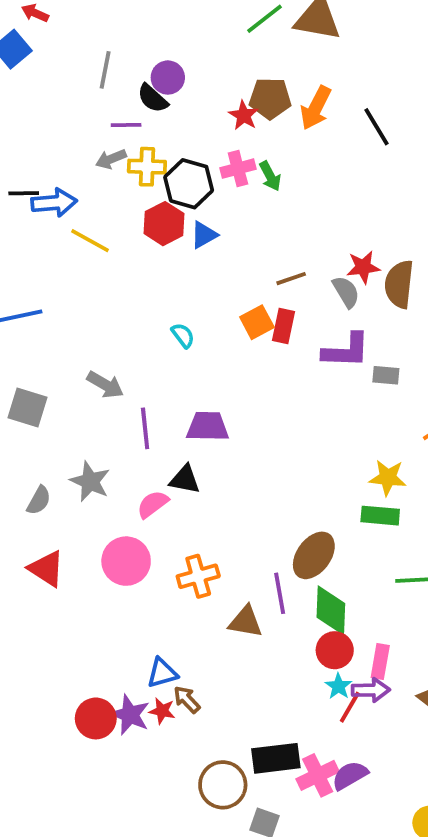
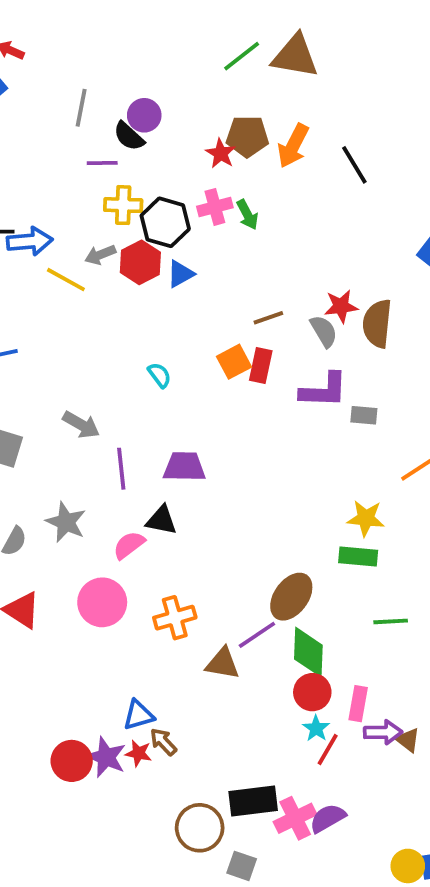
gray arrow: (111, 159) -> (100, 255), moved
purple line: (280, 593) -> (257, 635), turned 66
purple arrow: (371, 690) -> (383, 732), moved

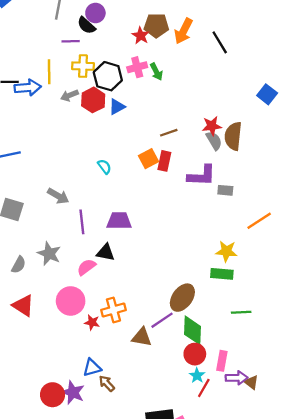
yellow line: (66, 280) -> (49, 72), moved, turned 60
gray semicircle: (324, 331) -> (214, 141), moved
red star: (138, 753) -> (92, 322), moved

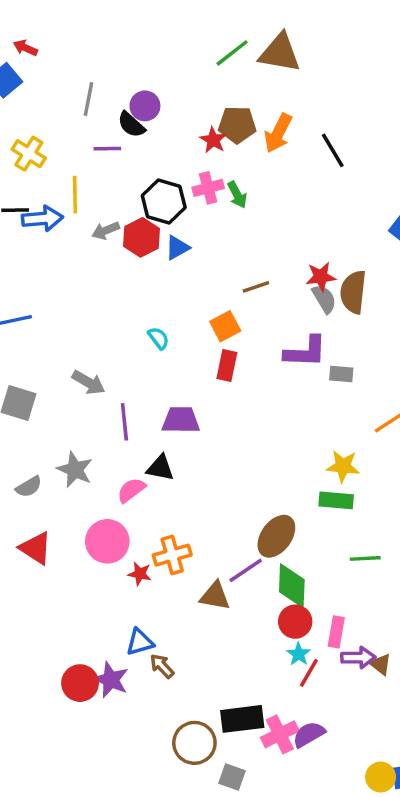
yellow cross: (83, 66) -> (29, 154), moved, turned 30
red rectangle: (164, 161) -> (227, 365), moved
gray semicircle: (19, 265) -> (29, 487), turned 30

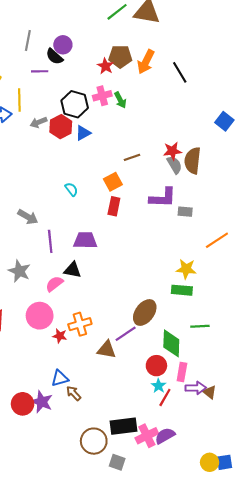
green diamond: (292, 586) -> (171, 343), moved

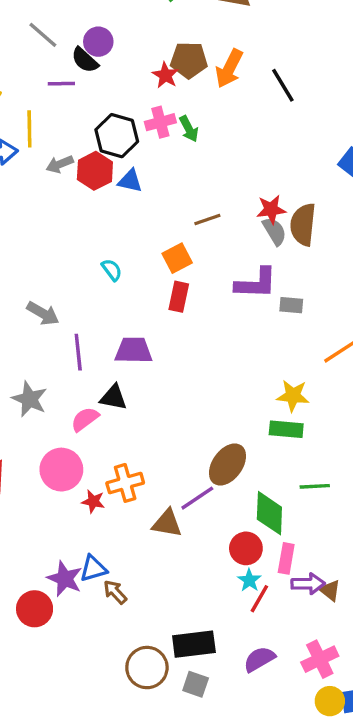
gray line: (28, 41) -> (43, 35), turned -60
blue triangle: (83, 133) -> (130, 181), turned 42
purple star: (42, 402) -> (65, 579), moved
pink cross: (147, 436) -> (320, 659), moved
gray square: (117, 462) -> (196, 684), moved

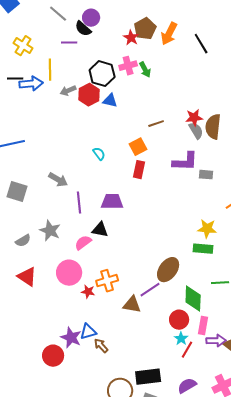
brown pentagon: (189, 60) -> (145, 29), turned -30

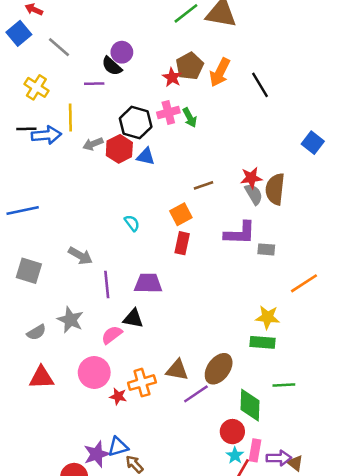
gray line: (58, 14) -> (59, 47), moved
red triangle: (27, 277) -> (41, 378), turned -35
brown triangle: (132, 305) -> (177, 370), moved
pink rectangle: (203, 326) -> (255, 450), moved
purple star: (71, 338) -> (97, 454), turned 30

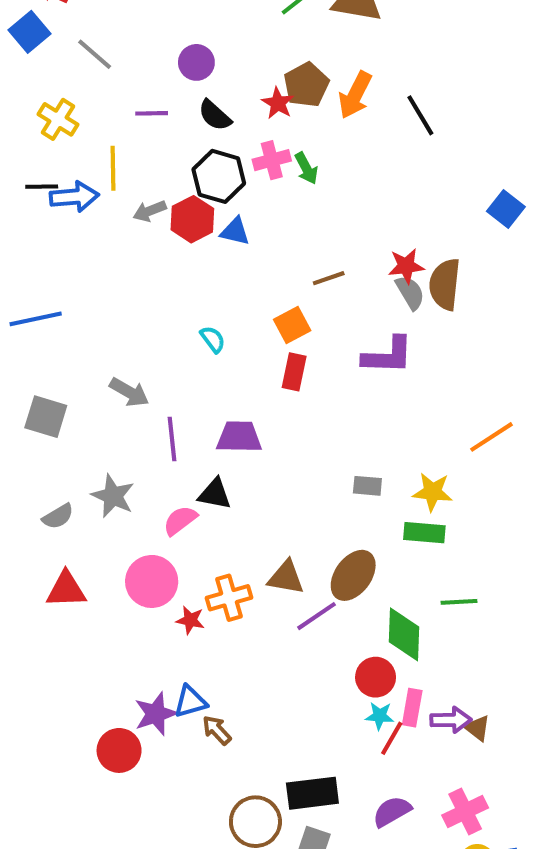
black semicircle: (112, 66) -> (215, 115), moved
gray rectangle: (266, 249) -> (367, 486), moved
cyan star: (235, 455) -> (380, 716), turned -30

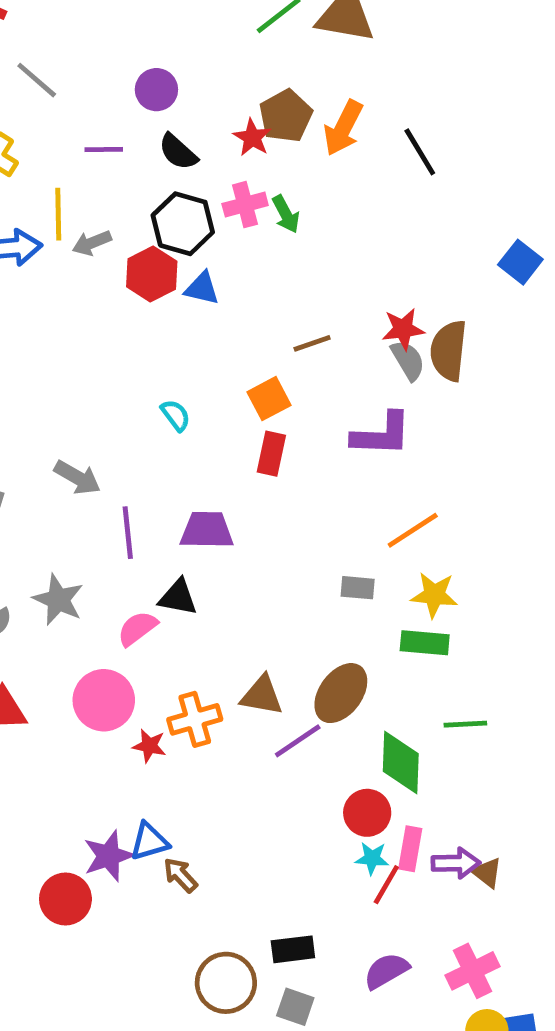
gray arrow: (150, 211) -> (92, 243), moved
orange line: (492, 437) -> (413, 530), moved
black rectangle: (312, 793) -> (293, 949), size x0.7

